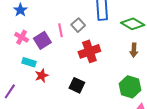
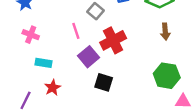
pink line: (61, 30) -> (76, 31), moved
purple square: (42, 40) -> (89, 57), moved
red star: (42, 76) -> (53, 88), moved

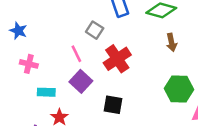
purple square: (89, 57) -> (81, 81), moved

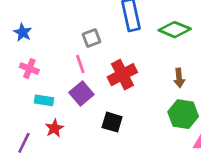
gray square: (95, 30) -> (91, 38), moved, turned 30
brown arrow: (172, 42) -> (179, 78), moved

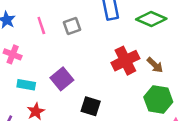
pink line: (80, 64) -> (41, 26), moved
red cross: (122, 75) -> (125, 61), moved
brown arrow: (179, 78) -> (155, 65), turned -42

